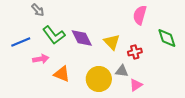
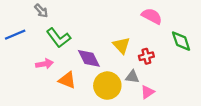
pink semicircle: (140, 15) -> (152, 16), turned 102
purple diamond: (82, 38) -> (89, 58), moved
blue line: (21, 42) -> (15, 35), moved

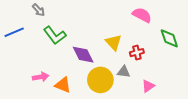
pink arrow: (44, 64) -> (41, 77), moved
orange triangle: (67, 80) -> (63, 85), moved
pink triangle: (147, 92) -> (148, 86), moved

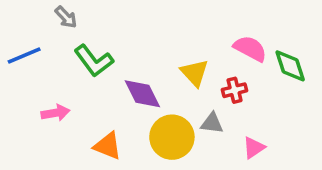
pink semicircle: (142, 15) -> (250, 48), moved
pink arrow: (41, 77) -> (55, 113), moved

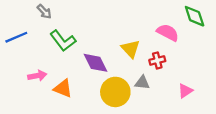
green diamond: (290, 66) -> (195, 16), moved
orange triangle: (108, 146) -> (63, 88), moved
pink triangle: (254, 148) -> (185, 91), moved

